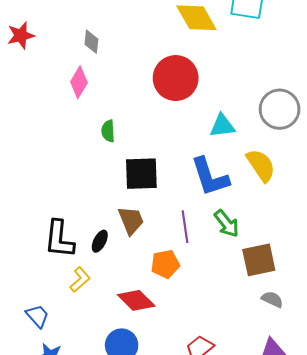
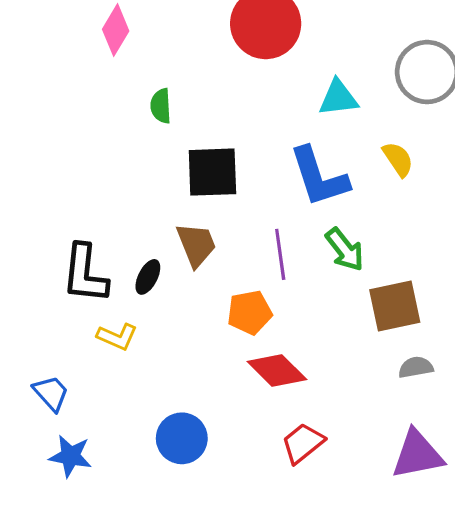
yellow semicircle: (261, 165) -> (398, 159), size x0.7
yellow L-shape: (80, 280) -> (117, 337), turned 65
gray semicircle: (272, 299) -> (416, 367), turned -35
red diamond: (136, 300) -> (277, 371), moved

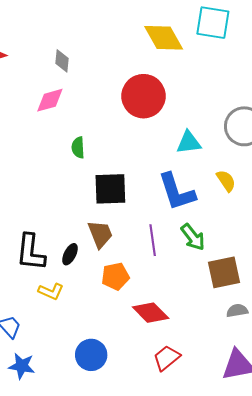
pink diamond: (116, 30) -> (50, 100), turned 44
orange pentagon: (250, 312) -> (115, 276), moved

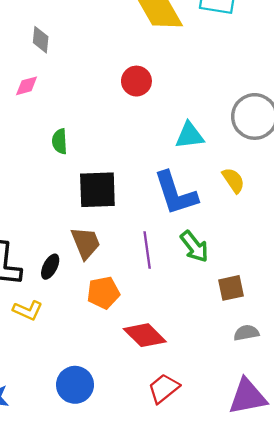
red circle: (143, 96) -> (136, 81), size x0.6
pink diamond: (50, 100) -> (27, 86), size x0.7
brown square: (224, 272) -> (231, 288), size x0.7

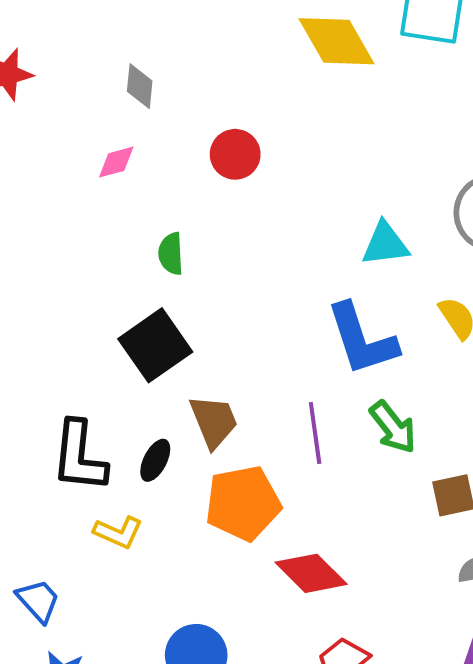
red circle: (136, 81) -> (235, 154), moved
black square: (97, 190) -> (155, 345), moved, turned -33
orange pentagon: (103, 293) -> (243, 503), size x1.4

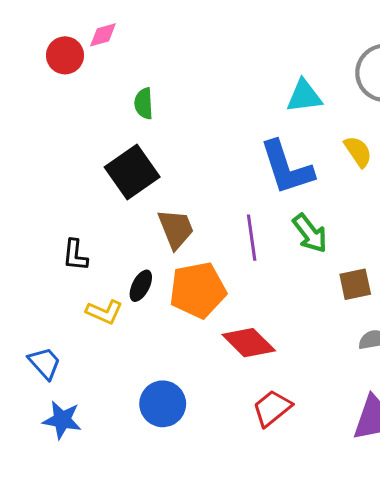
red circle: (235, 154) -> (65, 55), moved
black L-shape: (79, 456) -> (75, 255), size x0.6
black ellipse: (155, 460) -> (141, 286), moved

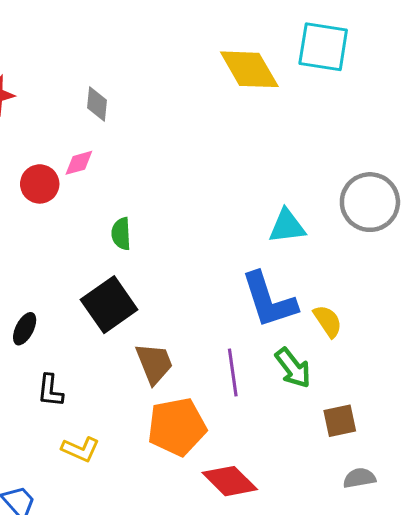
yellow semicircle: (358, 152) -> (328, 321), moved
black ellipse: (141, 286) -> (25, 329), moved

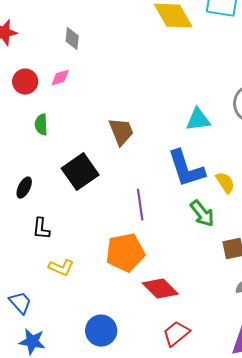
red circle: (40, 184) -> (25, 82), moved
green semicircle: (121, 234) -> (41, 125), moved
brown trapezoid: (154, 363) -> (121, 132), moved
purple line: (233, 372) -> (140, 205), moved

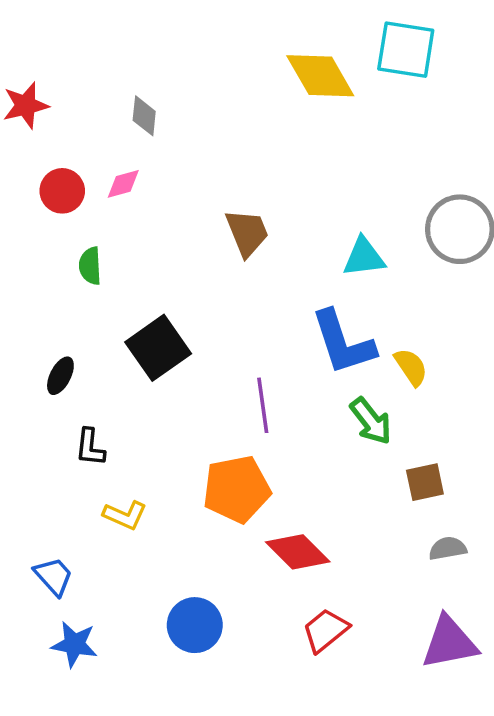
brown trapezoid: (121, 132) -> (247, 233), moved

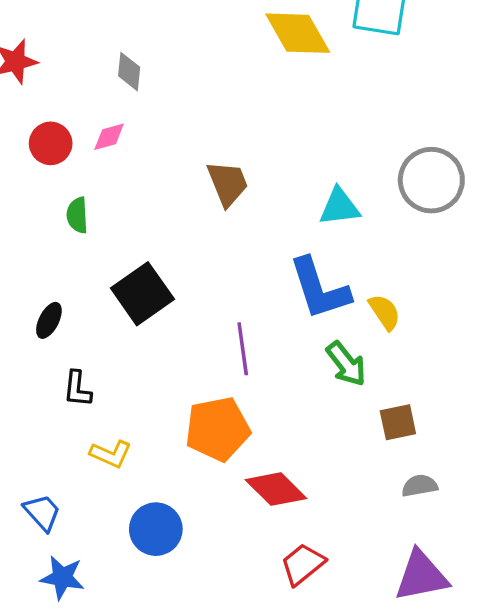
blue circle: (195, 625) -> (156, 529), moved

